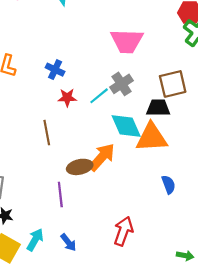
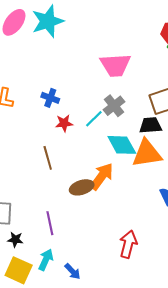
purple line: (60, 194) -> (50, 223), moved
blue arrow: (68, 242) -> (73, 271), moved

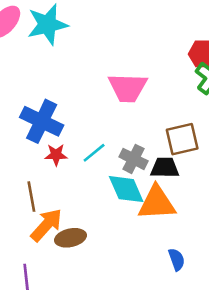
blue cross: (50, 98) -> (42, 121), size x1.8
gray cross: (114, 106) -> (133, 159), moved, turned -30
orange arrow: (102, 176) -> (46, 225), moved

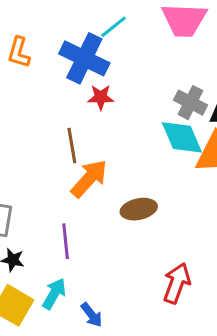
cyan line: (94, 153) -> (114, 27), moved
brown ellipse: (70, 238) -> (139, 209), moved

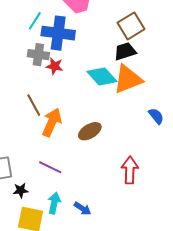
blue cross: (84, 58) -> (58, 33), moved
red star: (101, 97) -> (55, 66), moved, turned 30
gray cross: (191, 103) -> (38, 55), moved
purple line: (66, 241) -> (50, 167), turned -40

